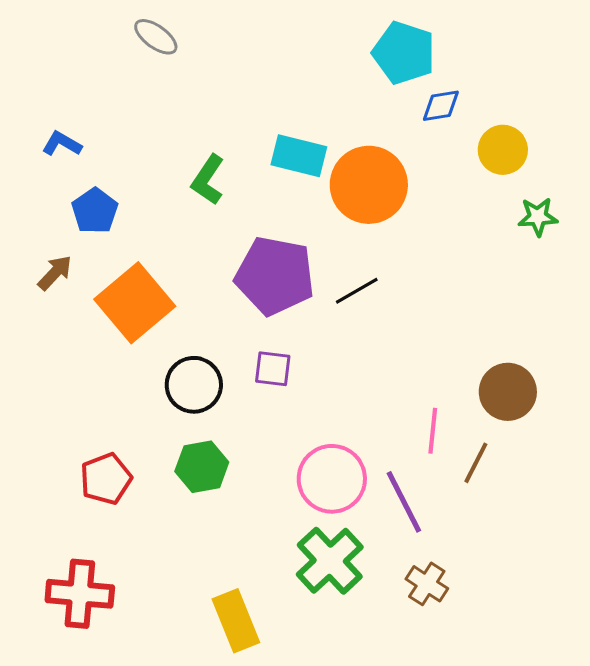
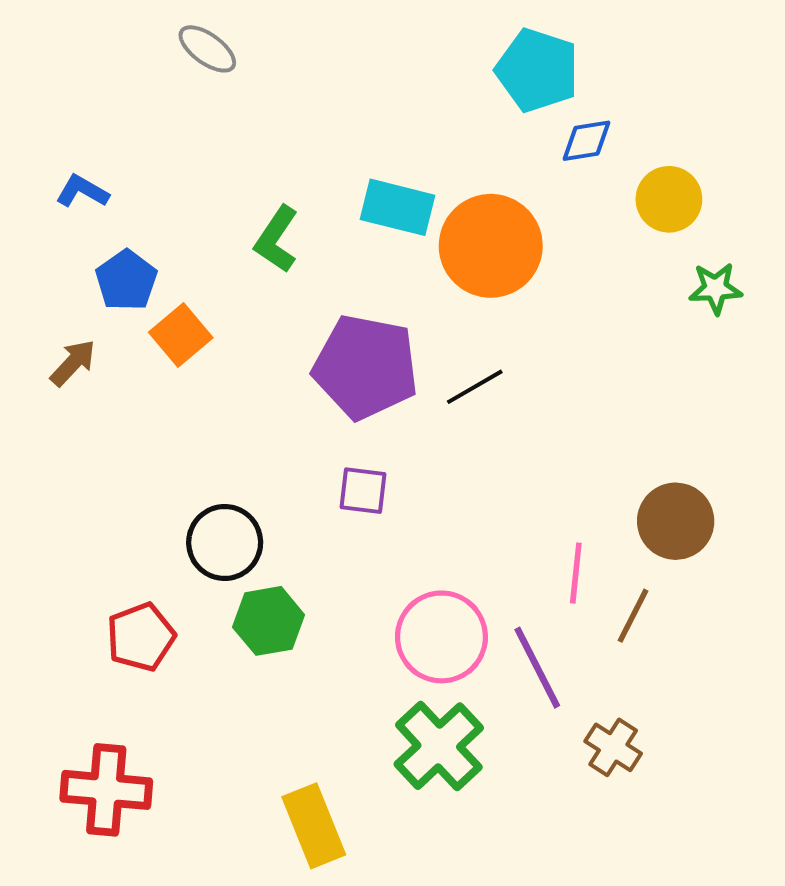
orange square: (135, 303) -> (181, 335), moved, size x0.6
black circle: (194, 385) -> (225, 542), moved
brown cross: (427, 584) -> (613, 747), moved

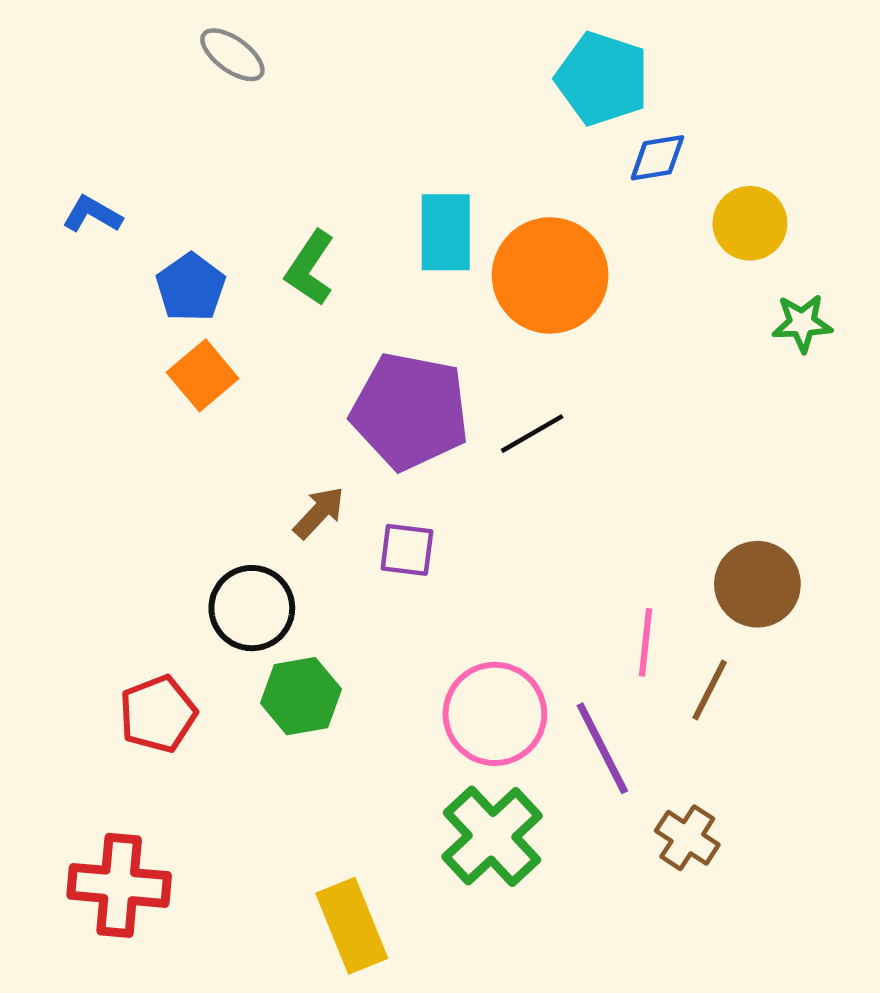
cyan rectangle: (398, 207) -> (446, 232), turned 76
blue pentagon: (126, 280) -> (191, 287), moved
brown arrow: (73, 363) -> (319, 513), moved

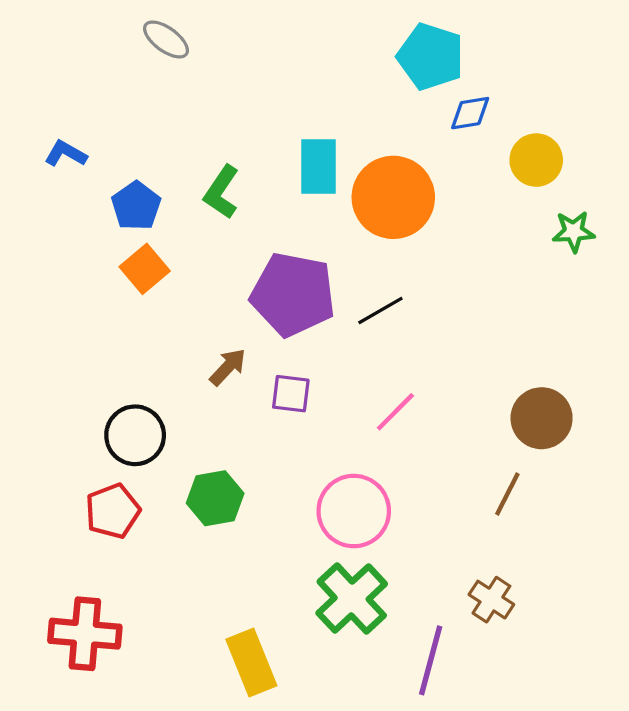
black circle: (252, 608) -> (135, 435), moved
pink line: (646, 642) -> (395, 412), moved, turned 39
purple line: (602, 748) -> (431, 660), moved, turned 42

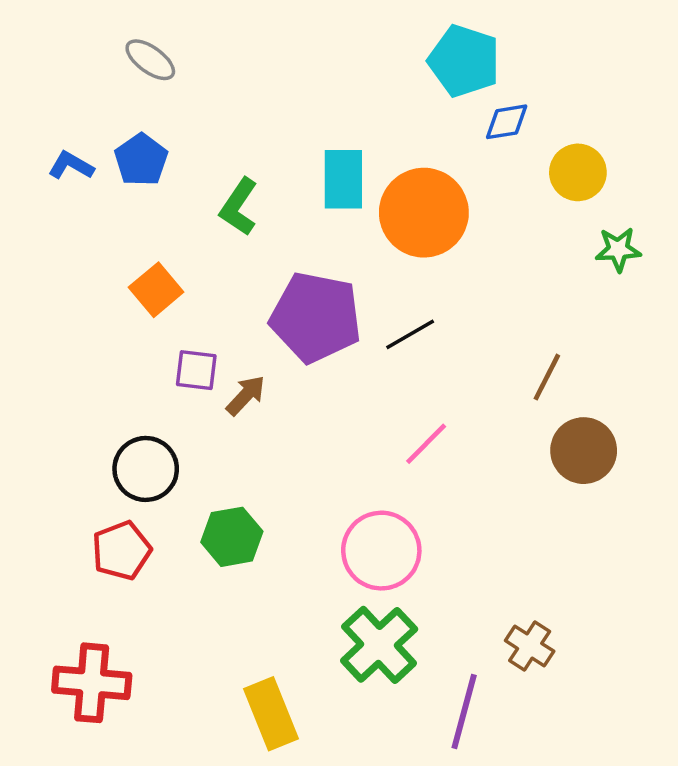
gray ellipse: (166, 39) -> (150, 60), moved
blue pentagon: (136, 206) -> (141, 160), moved
purple square: (291, 394) -> (196, 370), moved
brown line: (507, 494) -> (547, 377), moved

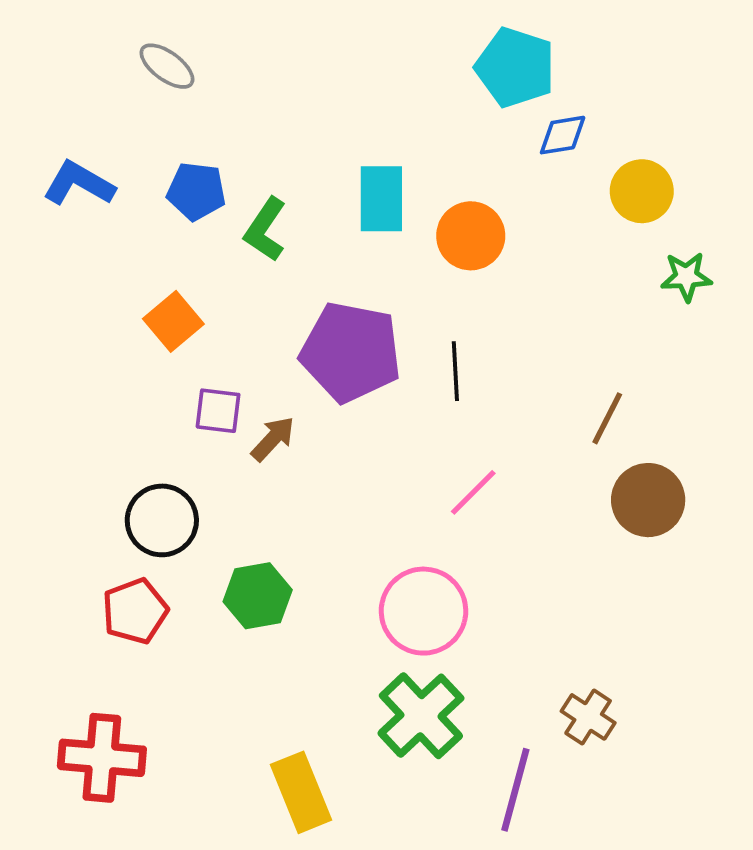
blue pentagon: (141, 160) -> (196, 191), moved, turned -30
blue L-shape: (71, 166) -> (79, 184), size x1.4
orange circle: (424, 213) -> (471, 236), size x0.7
black line: (410, 334) -> (455, 371), turned -63

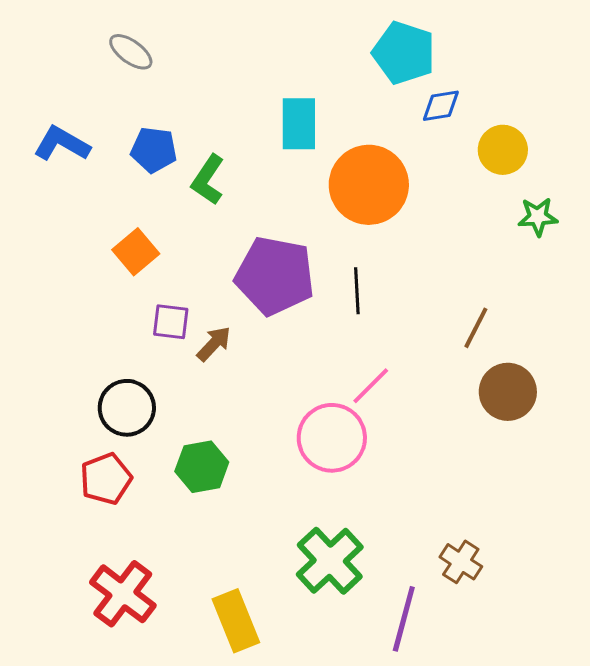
cyan rectangle: (381, 199) -> (299, 124), moved
orange circle: (471, 236) -> (369, 185), size x1.5
pink circle: (423, 611) -> (332, 438), moved
red cross: (102, 758) -> (123, 594), moved, turned 32

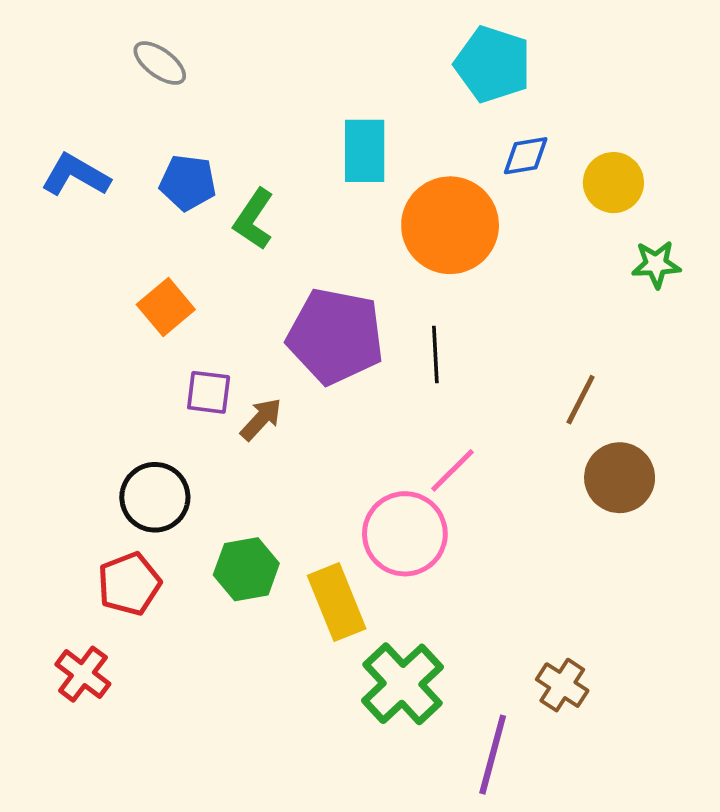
blue diamond: (441, 106) -> (526, 156), moved
red cross: (123, 594) -> (83, 674), moved, size x0.7
yellow rectangle: (236, 621) -> (337, 602), moved

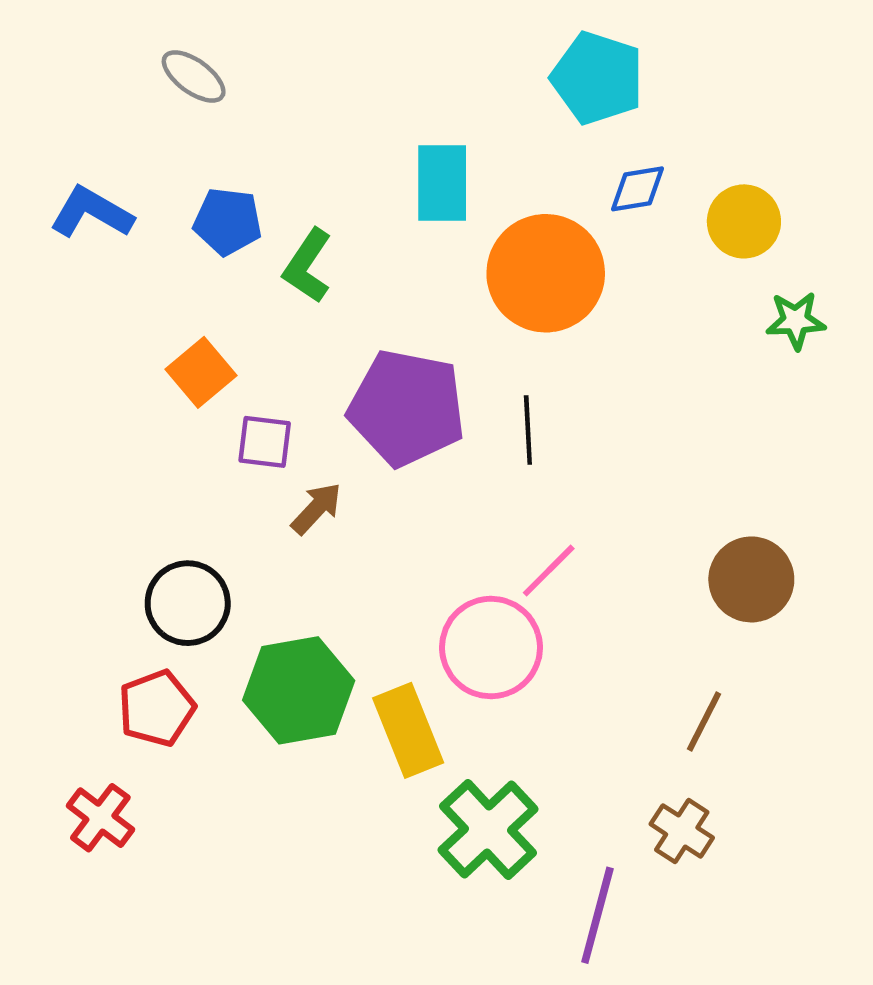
purple square: (209, 392) -> (265, 442), moved
brown line: (581, 400) -> (704, 721), moved
green hexagon: (246, 569) -> (299, 690), size x1.4

